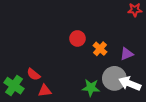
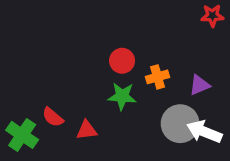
orange cross: (100, 49) -> (158, 77), turned 32
green star: (91, 88) -> (122, 96), moved
red triangle: (45, 91) -> (87, 130), moved

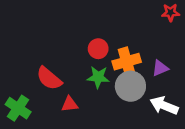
orange cross: (158, 77) -> (127, 62), size x1.5
red semicircle: (53, 117) -> (49, 78), moved, size x1.5
gray circle: (180, 124) -> (130, 86), moved

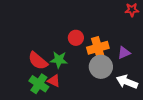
green star: (98, 77) -> (59, 60), moved
red triangle: (70, 104) -> (54, 81), turned 32
green cross: (18, 108) -> (39, 84), moved

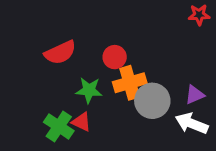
orange cross: (98, 48) -> (130, 83), moved
purple triangle: (124, 53) -> (195, 95), moved
red semicircle: (38, 61) -> (60, 53), moved, turned -65

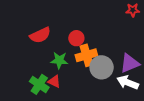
purple triangle: (195, 95) -> (130, 63), size x1.5

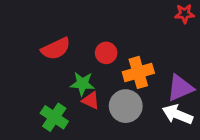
orange cross: (86, 55) -> (138, 72), moved
gray circle: (102, 67) -> (126, 106), moved
red triangle: (54, 81) -> (91, 100), moved

